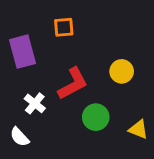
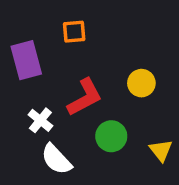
yellow triangle: (138, 129) -> (161, 150), turned 30
white semicircle: (20, 137) -> (56, 159), moved, size x1.4

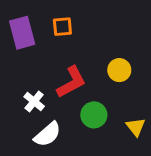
purple rectangle: (26, 60) -> (22, 33), moved
white semicircle: (56, 159) -> (48, 134), turned -88

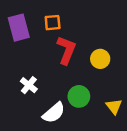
red L-shape: (71, 82) -> (66, 50), moved, turned -40
white semicircle: (48, 134) -> (54, 113), moved

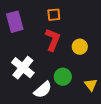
orange square: (53, 23) -> (54, 15), moved
white cross: (29, 85) -> (23, 68), size x1.6

